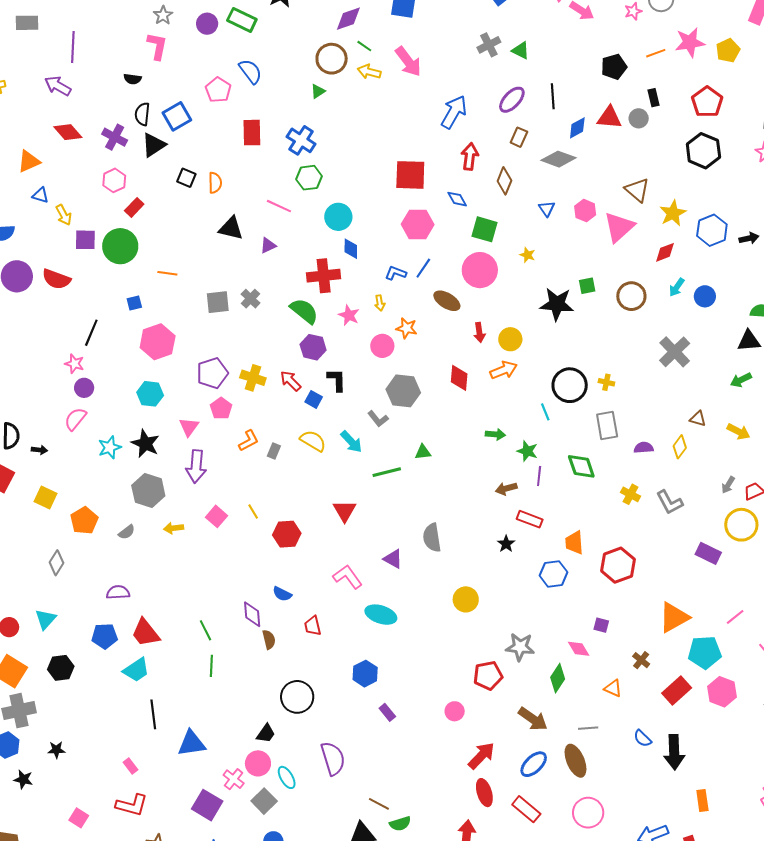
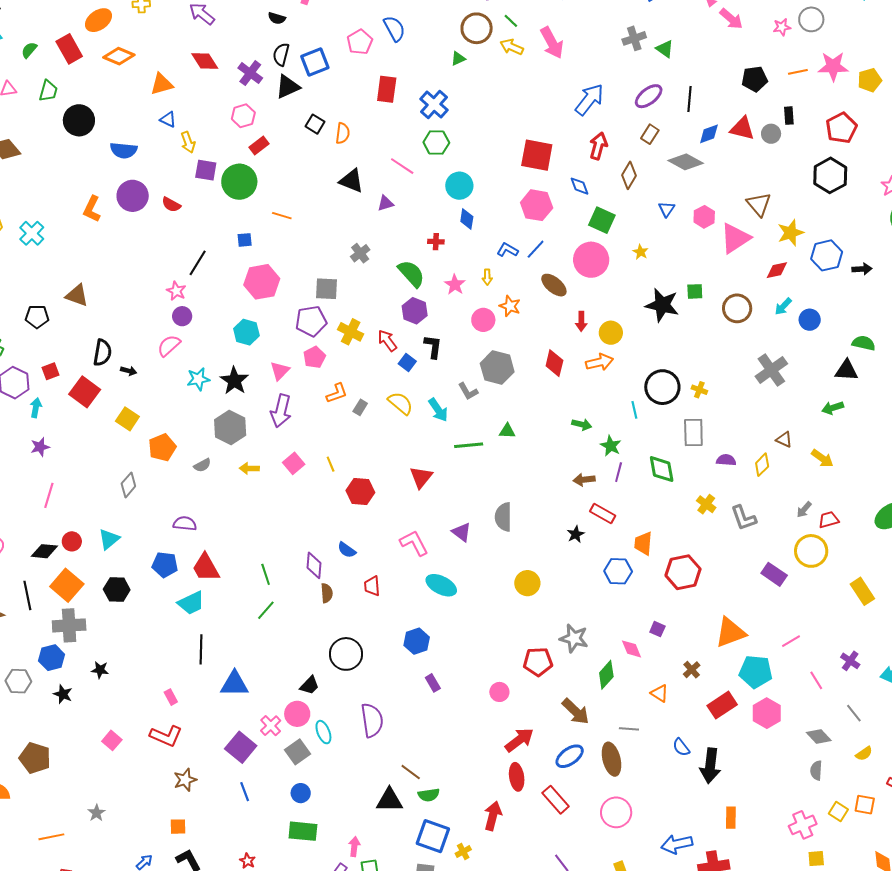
red cross: (324, 276) -> (436, 242), size x0.5
red semicircle: (56, 279) -> (171, 205), size x0.7
gray square: (218, 302) -> (327, 289), moved
green line: (211, 666) -> (266, 610), turned 30

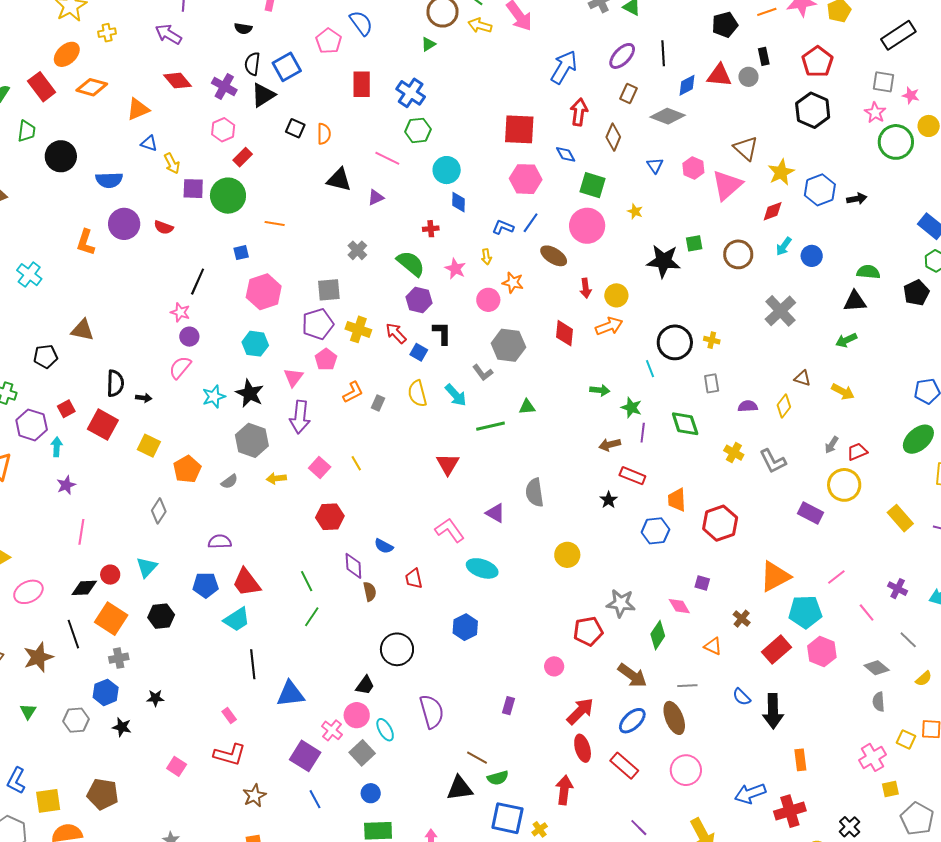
yellow semicircle: (400, 403) -> (417, 393), turned -136
gray rectangle: (693, 433) -> (712, 383), size x0.7
red hexagon: (360, 491) -> (330, 517), moved
gray cross: (69, 625) -> (119, 658), size x0.6
purple rectangle: (433, 683) -> (508, 706), moved, turned 54

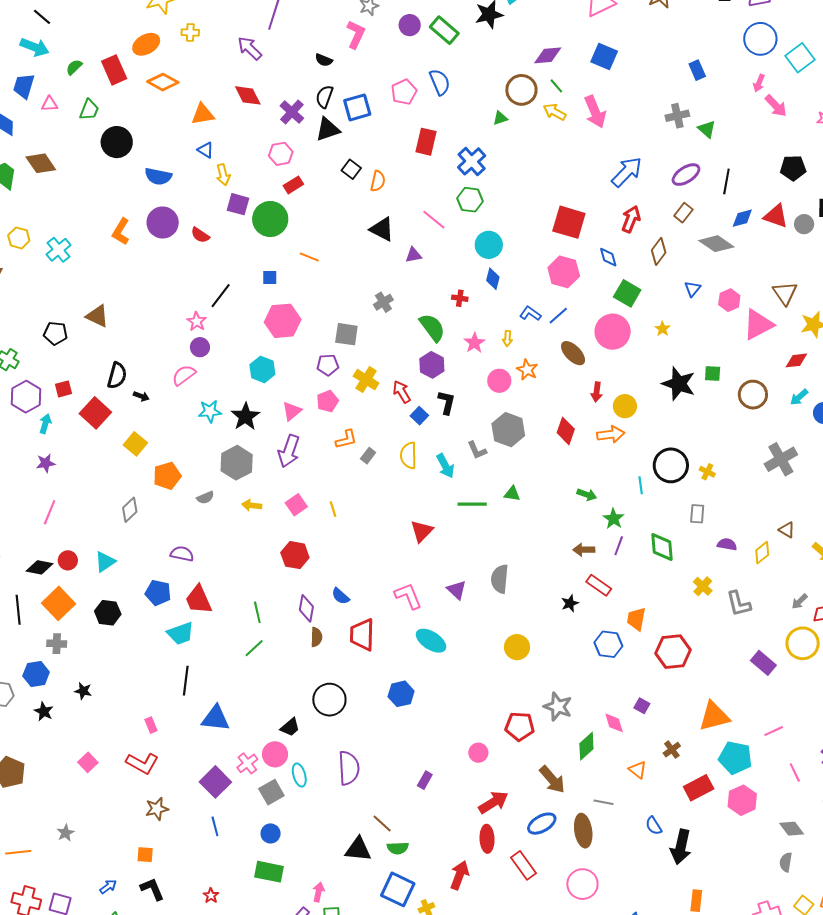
purple pentagon: (318, 324) -> (328, 365), size x0.7
red trapezoid: (414, 579) -> (362, 635), size x1.6

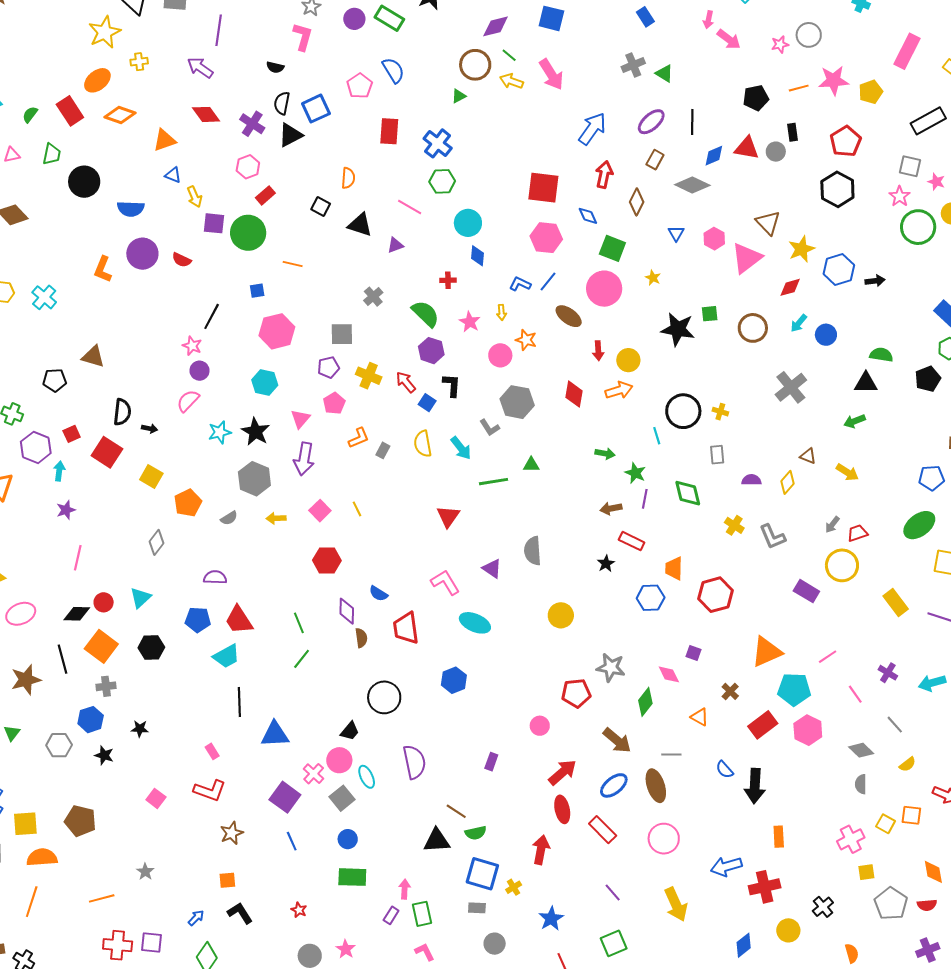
black square: (351, 169) -> (321, 206), moved

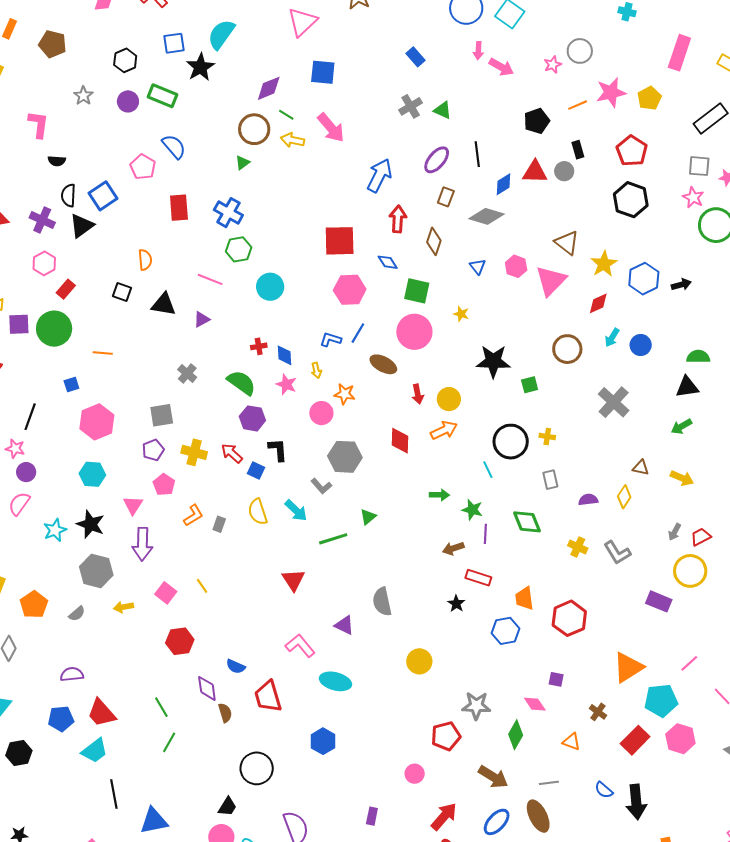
pink L-shape: (303, 37) -> (39, 124), moved
blue diamond: (478, 256) -> (285, 355), moved
green square: (710, 314) -> (530, 385), moved
green triangle: (531, 465) -> (368, 517), turned -30

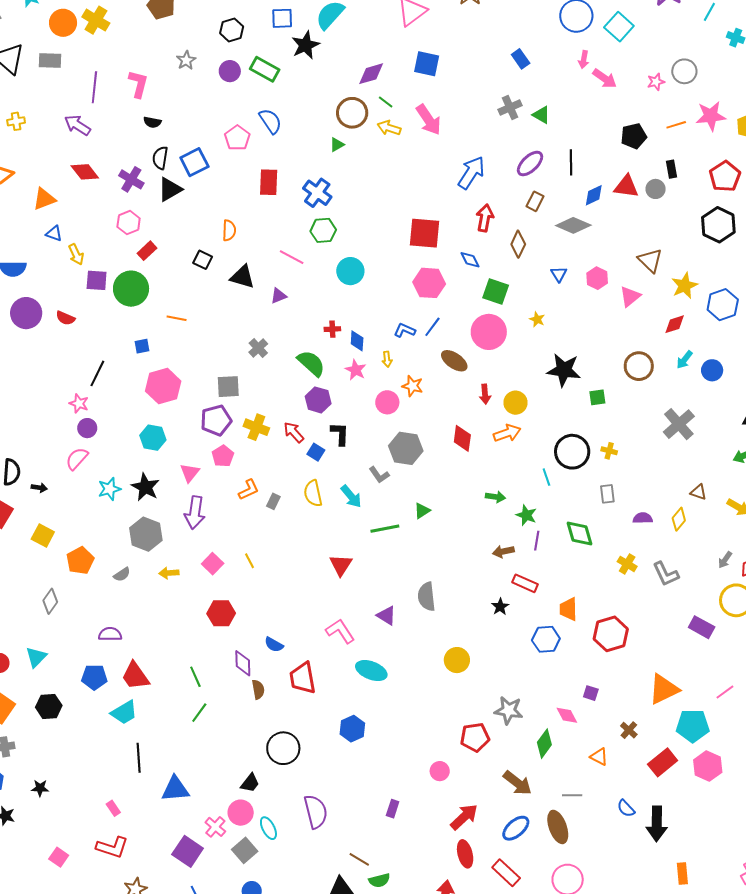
pink triangle: (551, 281) -> (630, 296), size x0.7
purple pentagon: (153, 450) -> (216, 420), size x1.4

